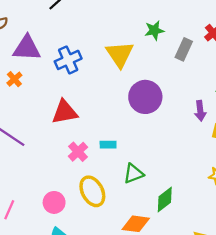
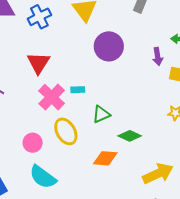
red triangle: (65, 112) -> (38, 63), turned -45
pink cross: (78, 152) -> (52, 97), size x1.5
green diamond: (165, 200) -> (130, 136), turned 65

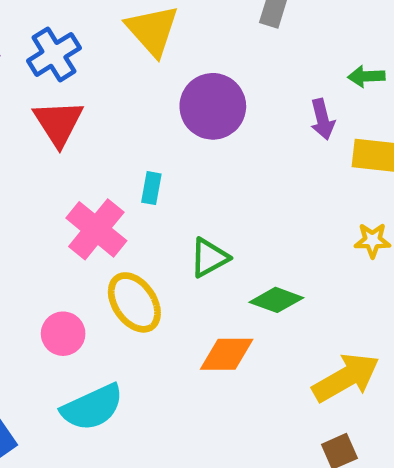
red triangle: (38, 63) -> (58, 123), moved
cyan rectangle: (78, 90) -> (151, 188), moved, turned -72
cyan semicircle: (43, 177) -> (92, 407), turned -56

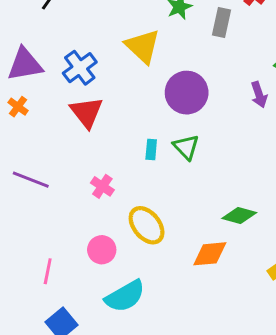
pink cross: (96, 229) -> (102, 186), moved, size x0.6
green triangle: (209, 258) -> (186, 147), moved, turned -40

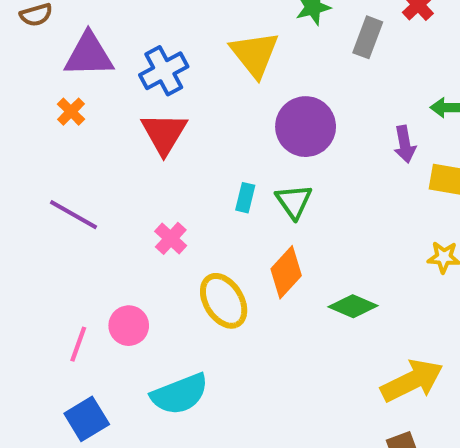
pink circle: (102, 250) -> (129, 326), moved
orange diamond: (210, 254) -> (286, 272), moved, turned -51

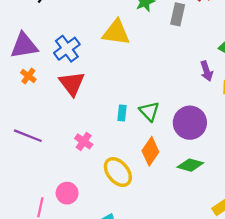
yellow triangle: (255, 54) -> (116, 32), turned -36
orange cross: (71, 112) -> (28, 76), moved
purple circle: (306, 127) -> (190, 123), moved

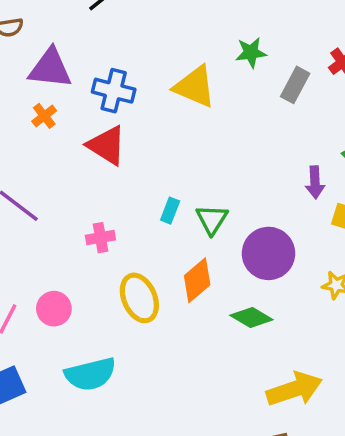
blue cross: (67, 49) -> (114, 91), turned 35
red triangle: (72, 83) -> (107, 145), turned -36
pink cross: (84, 141) -> (100, 238), turned 30

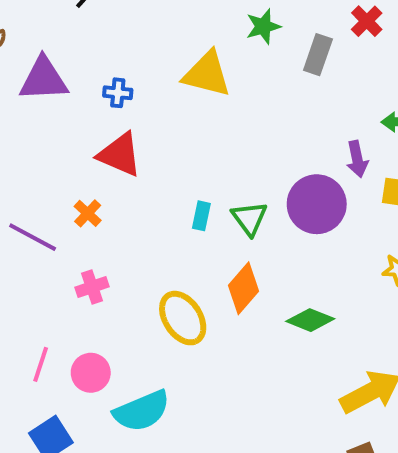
blue cross: (114, 91) -> (118, 93), size x0.6
orange cross: (44, 116) -> (88, 213), moved
pink cross: (100, 238) -> (92, 287), moved
purple circle: (268, 253) -> (317, 204), moved
pink circle: (54, 309) -> (91, 373), moved

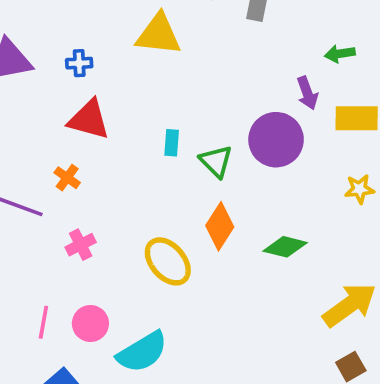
cyan rectangle: (201, 216) -> (172, 143), moved

